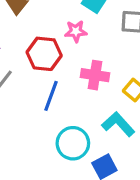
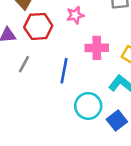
red hexagon: (44, 54) -> (38, 26), moved

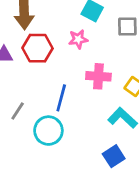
gray line: (24, 64) -> (18, 111), moved
cyan circle: (88, 106) -> (48, 131), moved

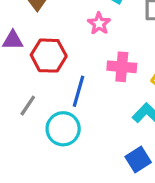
pink star: (78, 39) -> (99, 24), turned -30
red hexagon: (37, 48) -> (49, 56), moved

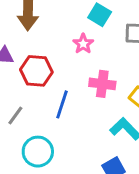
cyan circle: (63, 129) -> (38, 152), moved

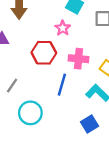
red hexagon: (36, 71) -> (44, 53), moved
blue line: (62, 104) -> (62, 85), moved

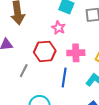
gray line: (12, 86) -> (24, 71), moved

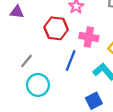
gray line: (24, 71) -> (26, 61), moved

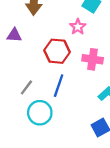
blue line: (71, 60) -> (59, 86), moved

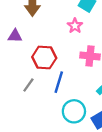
red hexagon: (57, 51) -> (44, 57), moved
cyan circle: (40, 113) -> (74, 111), moved

